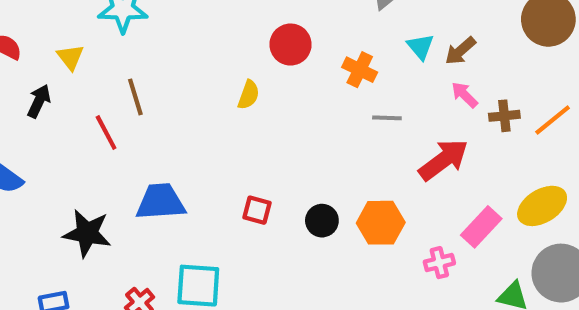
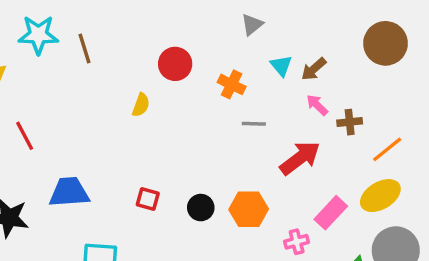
brown line: (135, 97) -> (84, 48), moved
orange line: (553, 120) -> (387, 149), moved

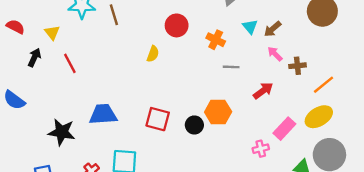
red line: (25, 136) -> (70, 63), moved
red arrow: (300, 158) -> (263, 91), size x0.7
red square: (148, 199) -> (158, 119), size x1.5
orange hexagon: (249, 209) -> (218, 112), moved

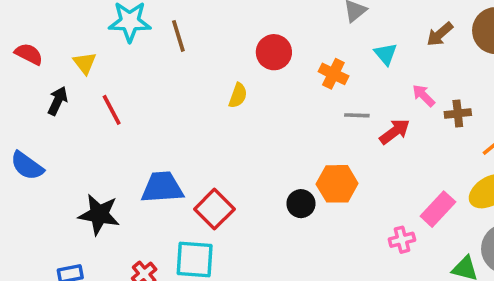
brown arrow: (273, 29) -> (440, 34), moved
red arrow: (263, 91) -> (395, 132), moved
red square: (158, 119) -> (214, 209), moved, turned 30

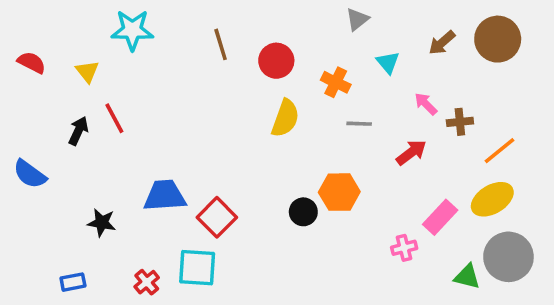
brown line: (178, 36) -> (221, 44), moved
yellow semicircle: (238, 95) -> (285, 118), moved, size x1.5
black arrow: (58, 101) -> (78, 131), moved
red arrow: (395, 132) -> (411, 152), moved
black star: (99, 214) -> (102, 223), size x0.7

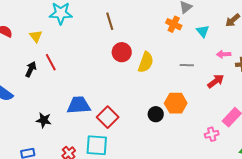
red circle: (276, 61) -> (122, 52), moved
orange cross: (336, 82) -> (174, 24), moved
pink arrow: (426, 104) -> (224, 54), turned -48

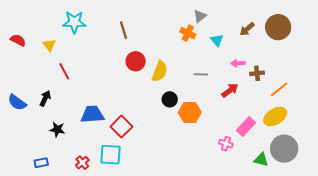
black arrow: (31, 69) -> (45, 98), moved
black circle: (156, 114) -> (170, 99), moved
pink cross: (212, 134) -> (226, 144), turned 32

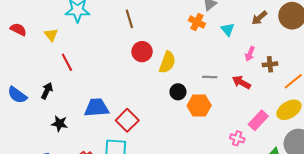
pink arrow: (238, 63) -> (250, 54), turned -64
gray line: (201, 74) -> (210, 77), moved
red arrow: (230, 90) -> (241, 82), turned -114

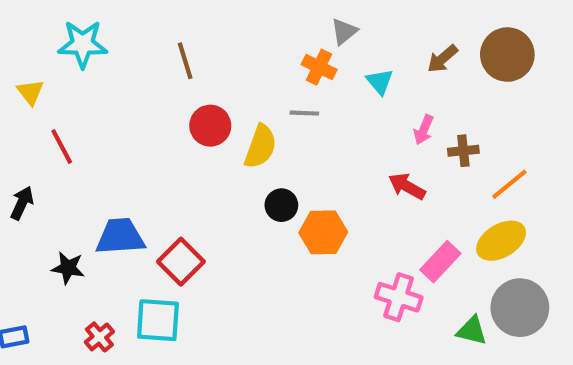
gray line: (210, 77) -> (304, 113), moved
black star: (60, 124) -> (68, 268), moved
pink cross: (237, 138) -> (399, 297), size x1.5

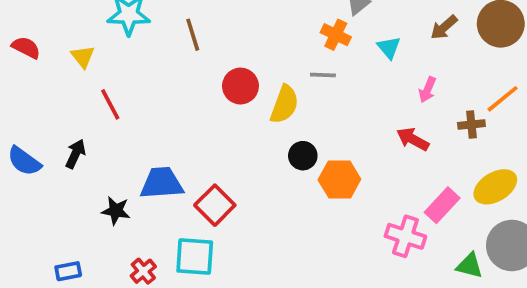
brown line: (185, 61) -> (193, 35), moved
brown cross: (463, 151) -> (471, 125), moved
orange line: (509, 184) -> (503, 99), moved

